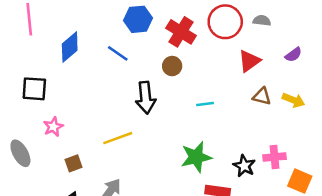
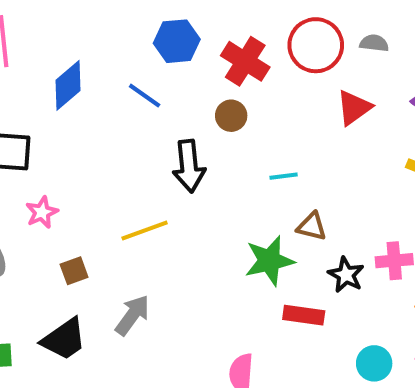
brown triangle: (262, 96) -> (312, 226), moved

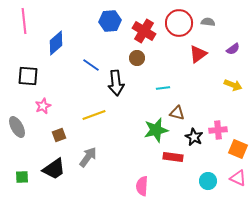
blue line: (145, 96) -> (91, 65), moved

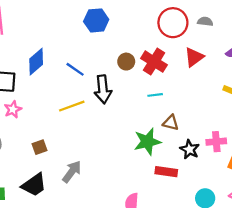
red cross: (144, 31) -> (154, 62), moved
blue diamond: (56, 43) -> (36, 62), moved
pink star: (43, 106) -> (13, 109), moved
yellow line: (94, 115) -> (72, 106), moved

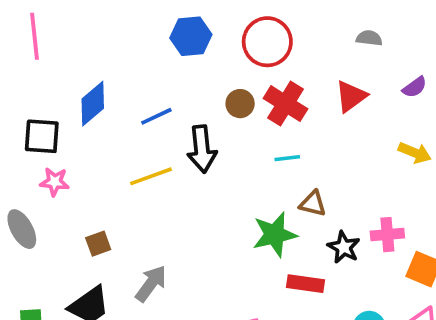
red circle: (173, 23) -> (267, 42), moved
blue line: (75, 69) -> (156, 116), turned -60
pink star: (13, 109) -> (55, 182), turned 30

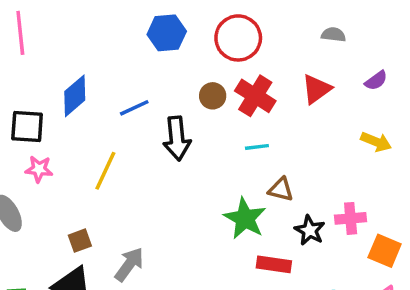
yellow line: (151, 176) -> (105, 171), moved, turned -45
green star: (275, 235) -> (245, 218), turned -30
brown square: (98, 244) -> (80, 241), moved

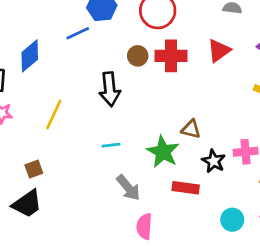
red cross: (255, 96) -> (171, 56), turned -32
blue line: (134, 108) -> (78, 33), moved
cyan line: (257, 147) -> (111, 145), moved
gray arrow: (129, 264) -> (128, 188), moved, turned 104

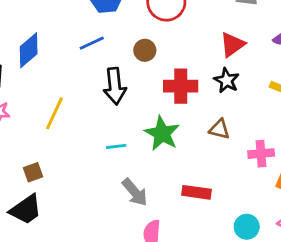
blue line: (78, 33) -> (92, 43), moved
red cross: (171, 56) -> (181, 86), moved
brown triangle: (191, 129) -> (219, 129), moved
green star: (163, 152) -> (162, 133), moved
black star: (214, 161) -> (227, 80), moved

